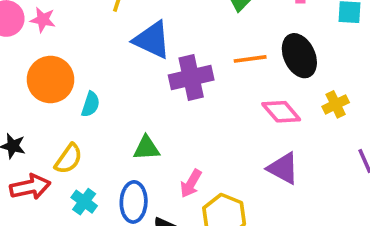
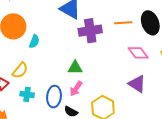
green triangle: (146, 148) -> (75, 68), moved
pink arrow: (191, 184) -> (76, 89), moved
cyan cross: (84, 202) -> (27, 94), turned -32

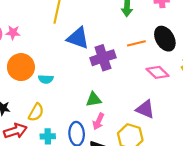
cyan semicircle: (34, 41) -> (46, 79), turned 80
purple triangle: (137, 84) -> (145, 109), moved

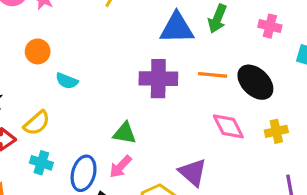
blue triangle: (78, 38) -> (177, 28), moved, turned -40
black ellipse: (165, 39) -> (255, 82), turned -35
orange circle: (21, 67) -> (38, 51), size x0.6

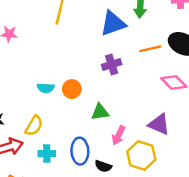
orange circle: (38, 51) -> (72, 89), moved
purple cross: (158, 79) -> (112, 64), size x0.7
pink arrow: (121, 167) -> (118, 135), moved

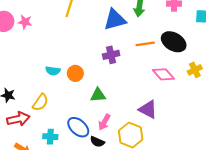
pink arrow: (118, 135) -> (104, 122), moved
blue ellipse: (80, 151) -> (78, 127), turned -50
cyan cross: (47, 154) -> (50, 137), moved

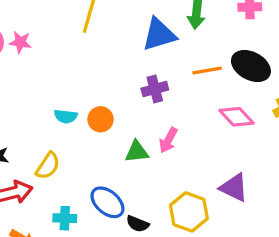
purple triangle: (148, 109) -> (234, 188), moved
pink arrow: (104, 122) -> (168, 140), moved

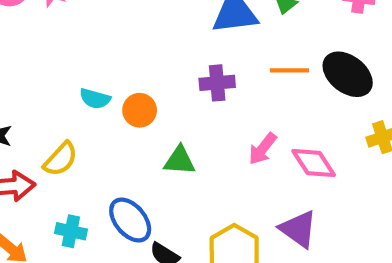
pink diamond: (236, 117) -> (314, 163), moved
pink arrow: (168, 140) -> (263, 149), moved

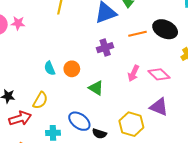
cyan semicircle: (95, 99) -> (50, 68), turned 64
green triangle: (180, 161) -> (96, 88), turned 42

